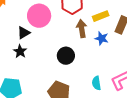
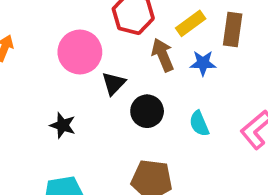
black triangle: (24, 33) -> (114, 83), moved
cyan semicircle: (96, 83) -> (199, 124), moved

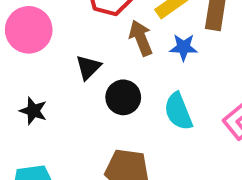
pink circle: (80, 52) -> (29, 30), moved
cyan semicircle: (199, 124) -> (178, 111), size x1.4

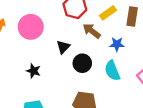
brown arrow: (141, 38) -> (92, 31), turned -30
blue star: (184, 47) -> (117, 44), moved

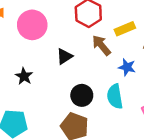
black circle: (82, 63) -> (82, 95), moved

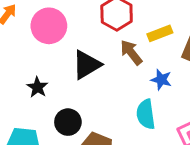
black triangle: (64, 56) -> (87, 65), size x1.5
black circle: (82, 95) -> (68, 122), moved

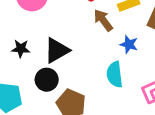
black triangle: (87, 65) -> (57, 50), moved
black star: (37, 87) -> (21, 49), turned -30

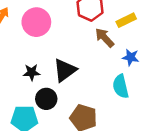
black circle: (47, 80) -> (46, 99), moved

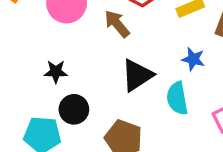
brown arrow: (104, 38) -> (117, 24), moved
black triangle: (65, 70) -> (137, 75), moved

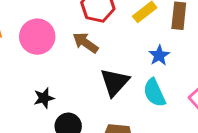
blue star: (193, 59) -> (159, 55), turned -30

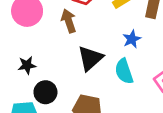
brown arrow: (85, 43) -> (69, 21), turned 30

